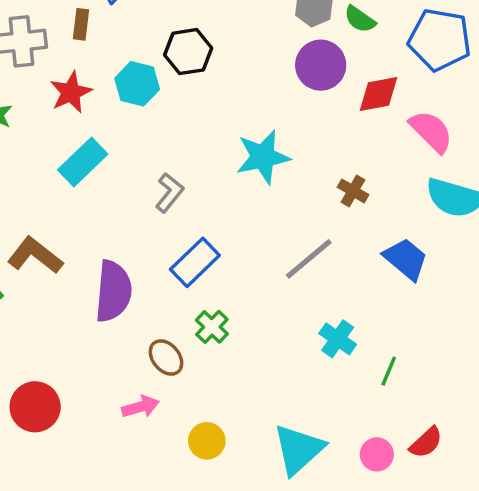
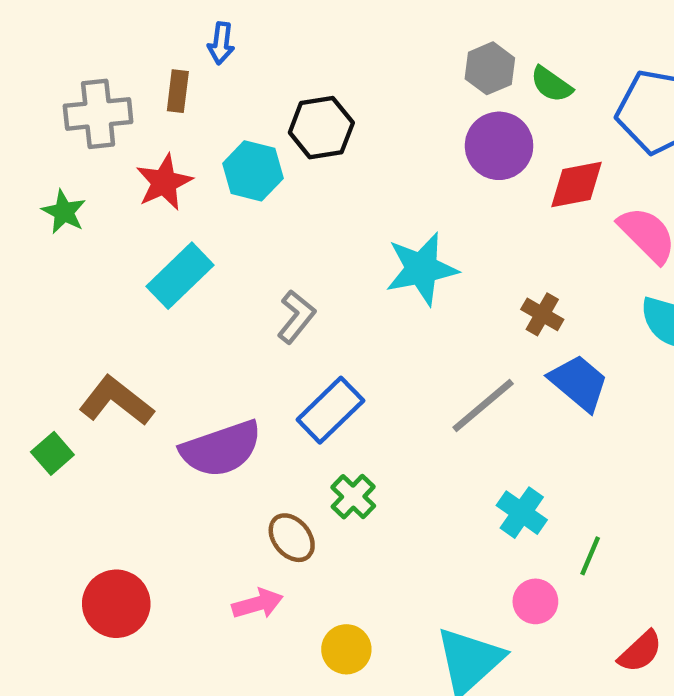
blue trapezoid: (406, 259) -> (579, 383), moved
purple semicircle: (113, 291) -> (221, 449), turned 66
pink circle: (377, 454) -> (535, 601), moved

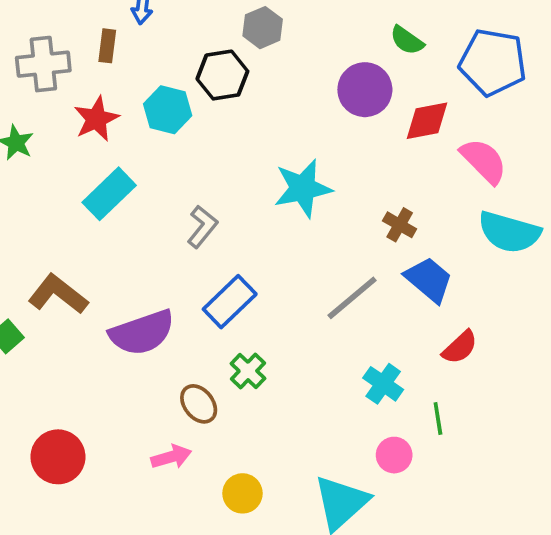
gray hexagon: (490, 68) -> (263, 28), moved
green line: (590, 556) -> (438, 418), turned -32
red semicircle: (640, 652) -> (460, 347), moved

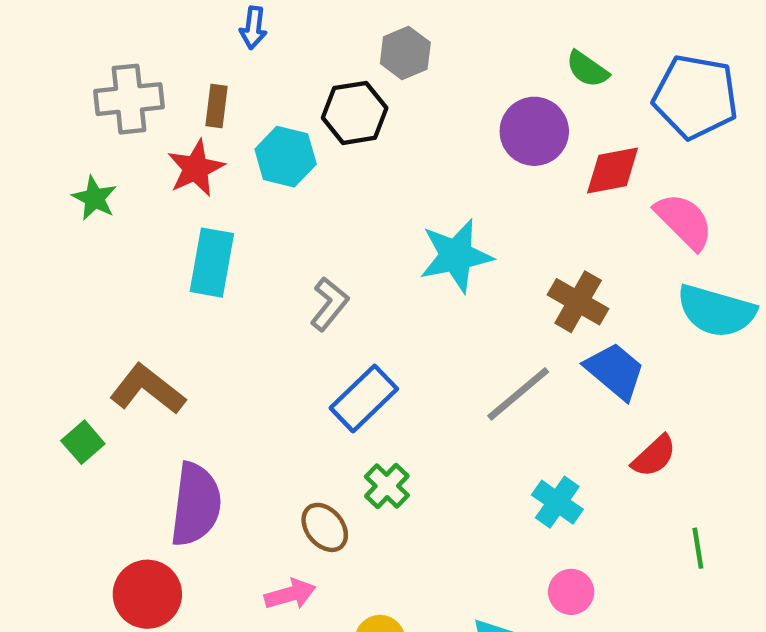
brown rectangle: (107, 46) -> (216, 106), moved
cyan rectangle: (109, 194) -> (212, 263), turned -36
brown cross: (400, 225) -> (578, 302), size x1.4
purple semicircle: (142, 333) -> (196, 504), moved, turned -64
green line: (438, 418) -> (698, 548), moved

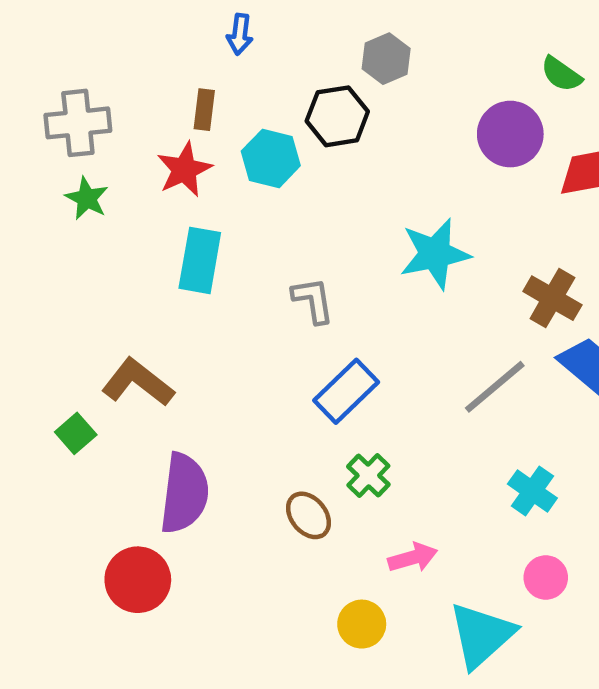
gray cross: (129, 99) -> (78, 123), moved
gray L-shape: (329, 304) -> (313, 300), turned -48
pink arrow: (290, 594) -> (413, 558), moved

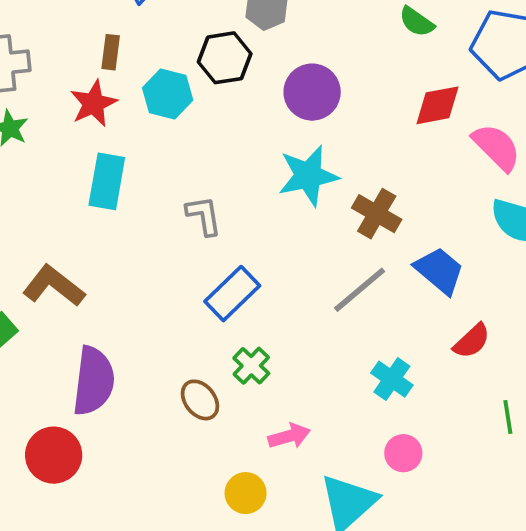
purple circle: (510, 134) -> (312, 92), moved
brown cross: (552, 298) -> (377, 214), moved

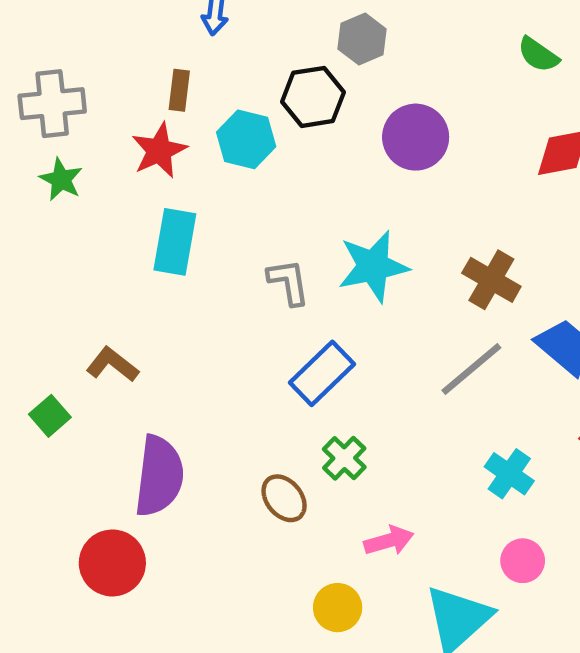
cyan star: (308, 176) -> (373, 266), moved
brown L-shape: (54, 286) -> (112, 365), size x0.7

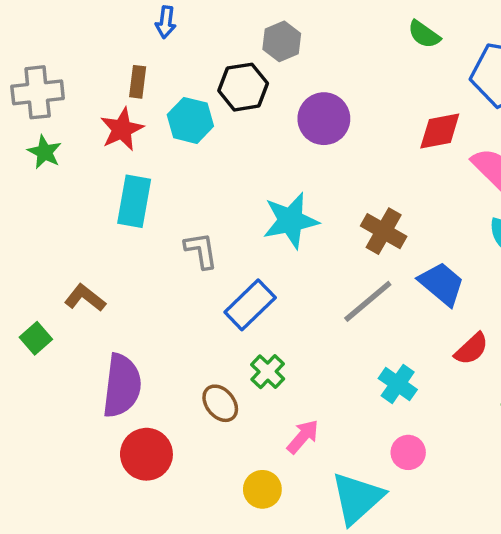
green semicircle: (538, 55) -> (424, 34), moved
gray L-shape: (289, 282) -> (201, 250), moved
pink arrow: (389, 541) -> (303, 437), turned -33
red circle: (112, 563) -> (146, 454), moved

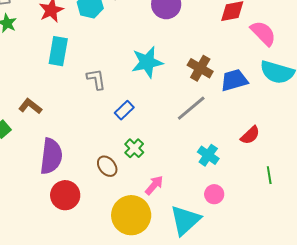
blue trapezoid: (442, 284) -> (234, 80), moved, turned -56
blue rectangle: (250, 305) -> (124, 110), size x0.7
yellow circle: (262, 489) -> (131, 215), size x1.8

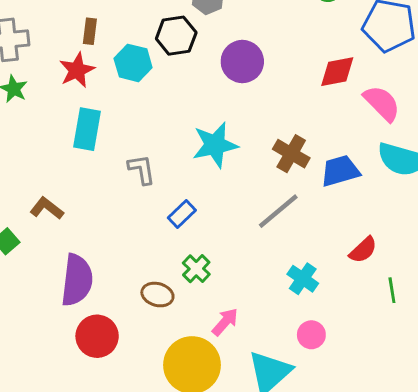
brown ellipse: (107, 166) -> (157, 295), turned -35
green line: (269, 175) -> (392, 290), moved

